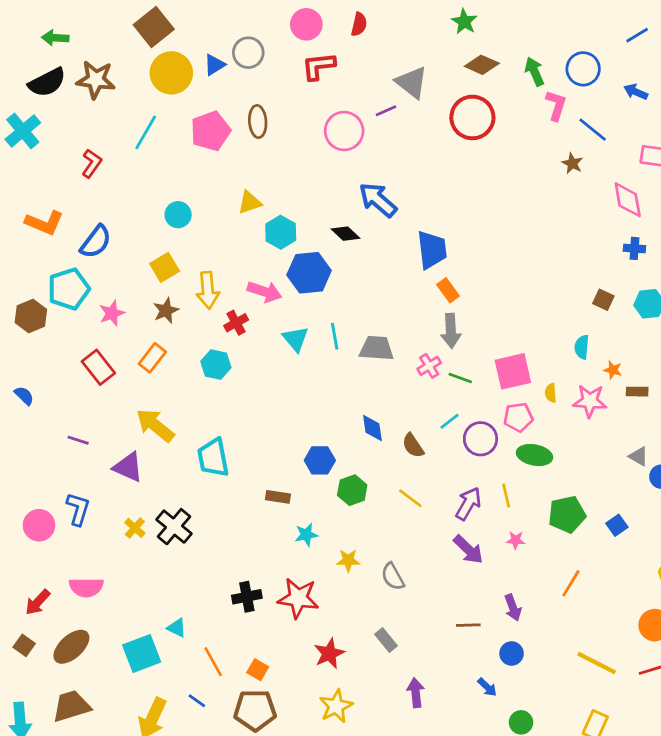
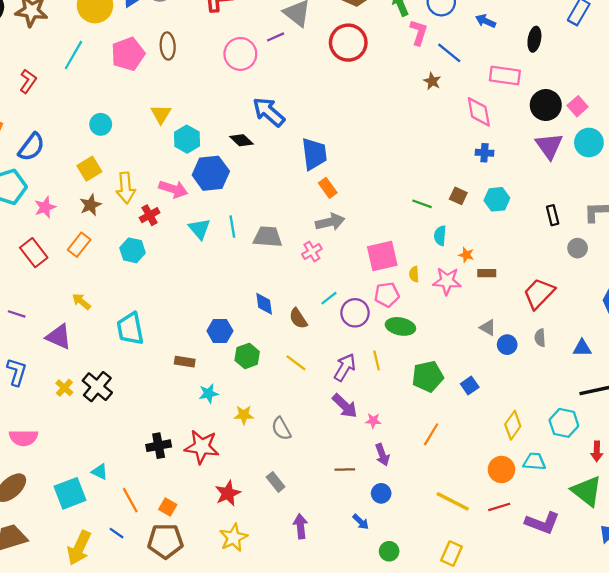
yellow triangle: (250, 203) -> (161, 114), turned -40
gray arrow: (451, 331) -> (330, 222), turned -100
green line: (460, 378) -> (422, 204), moved
yellow arrow: (155, 425) -> (81, 301), size x0.6
pink star: (516, 540) -> (373, 421), moved

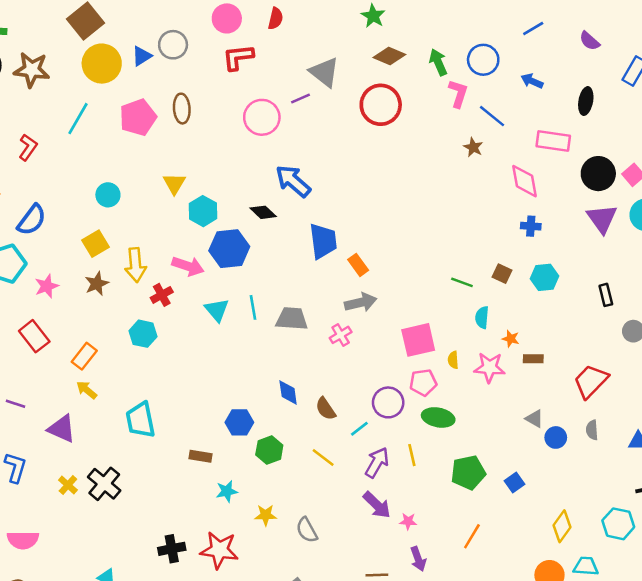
blue trapezoid: (314, 154) -> (323, 241), moved
orange rectangle: (79, 245) -> (84, 356), moved
cyan line: (329, 298) -> (359, 429), moved

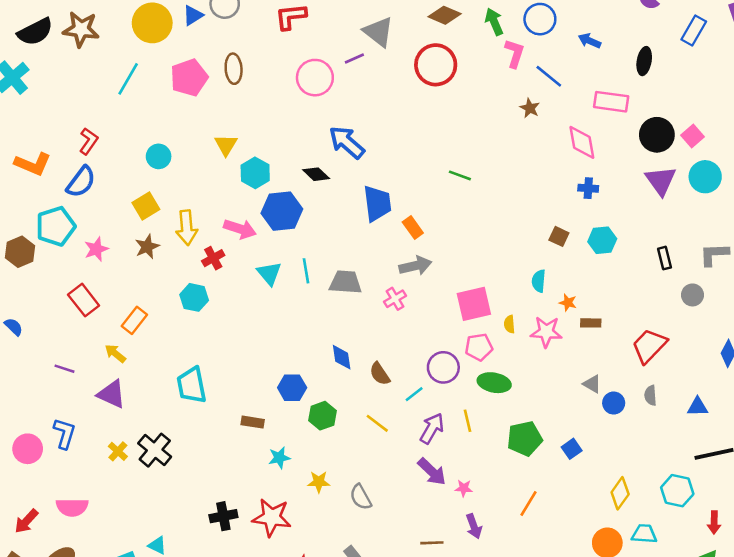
red L-shape: (28, 147) -> (89, 141), moved
green line: (462, 282) -> (460, 175), moved
yellow arrow: (87, 390) -> (115, 353), moved

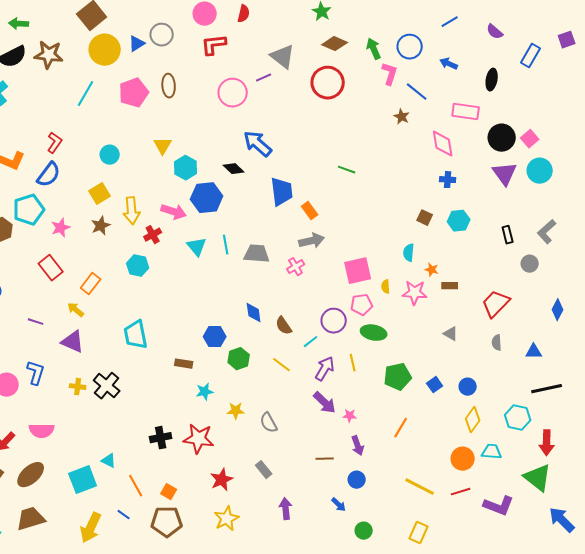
gray L-shape: (714, 254) -> (547, 232), turned -40
blue circle: (614, 403) -> (468, 387), moved
yellow cross: (118, 451) -> (78, 387), turned -35
red arrow: (714, 522) -> (547, 443), size x1.4

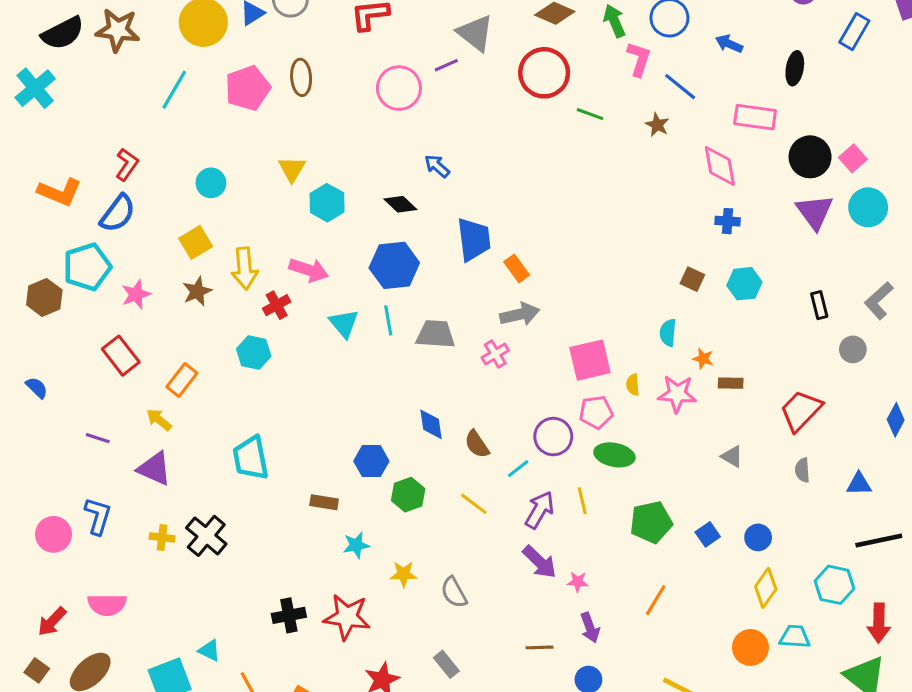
blue arrow: (258, 144) -> (437, 166), size x0.6
green line: (347, 170) -> (590, 114), moved
blue hexagon: (207, 198) -> (394, 265), moved

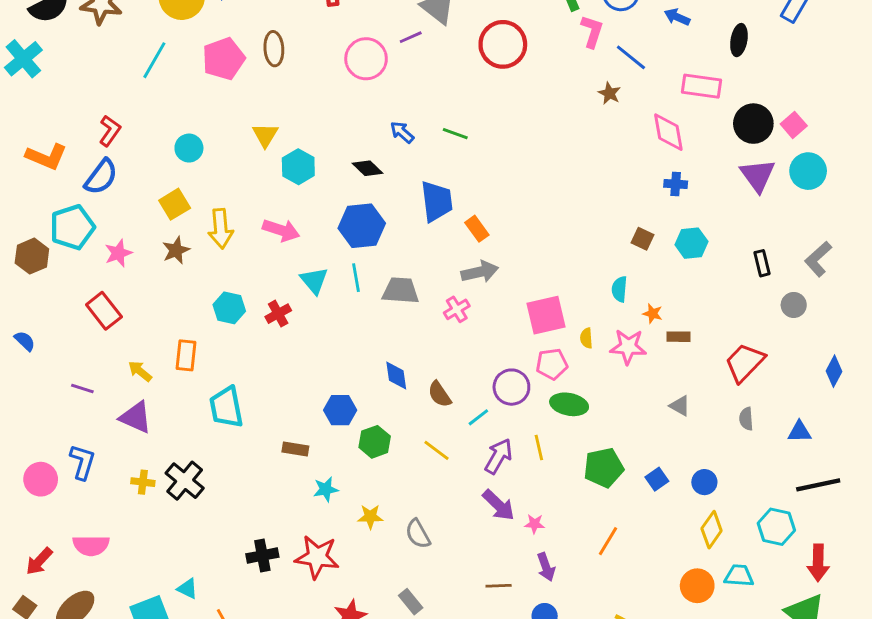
green line: (590, 114) -> (455, 134), moved
red cross: (277, 305) -> (278, 314), moved
orange rectangle: (182, 380) -> (186, 355), moved, turned -32

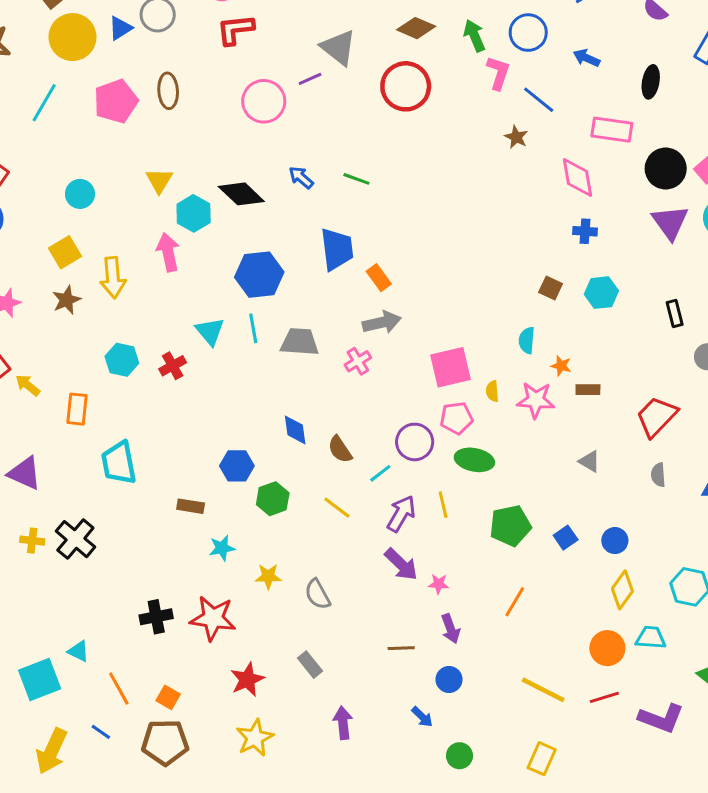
black diamond: (367, 168) -> (241, 194), moved, size x1.4
pink arrow: (281, 230) -> (168, 252), moved, turned -120
yellow arrow: (140, 371) -> (28, 385), moved

